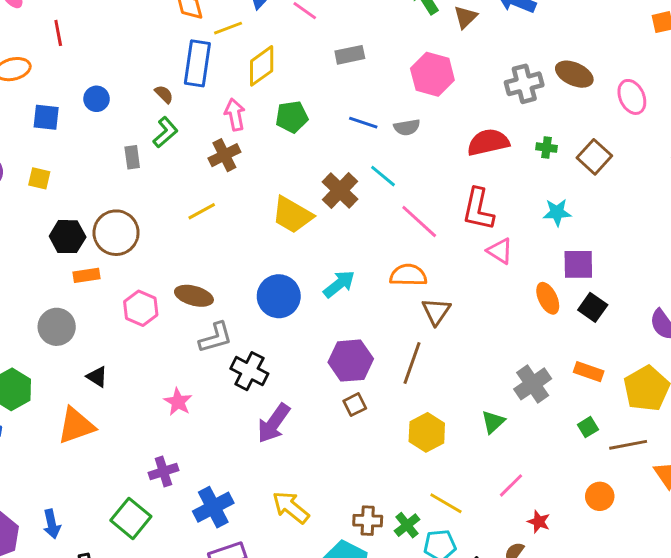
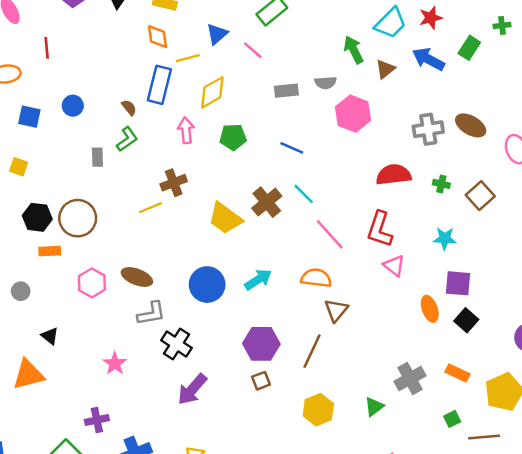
gray semicircle: (407, 127) -> (326, 83), moved
brown cross: (224, 155) -> (174, 183), moved
gray circle: (57, 327) -> (21, 291), size x0.6

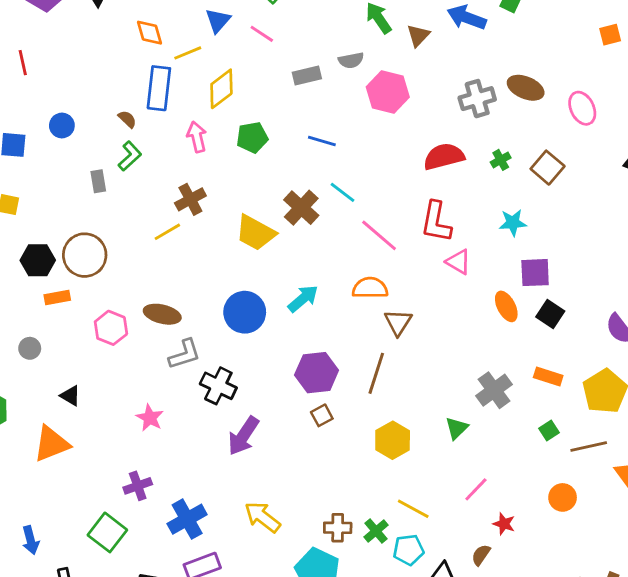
green cross: (441, 184) -> (501, 160), turned -35

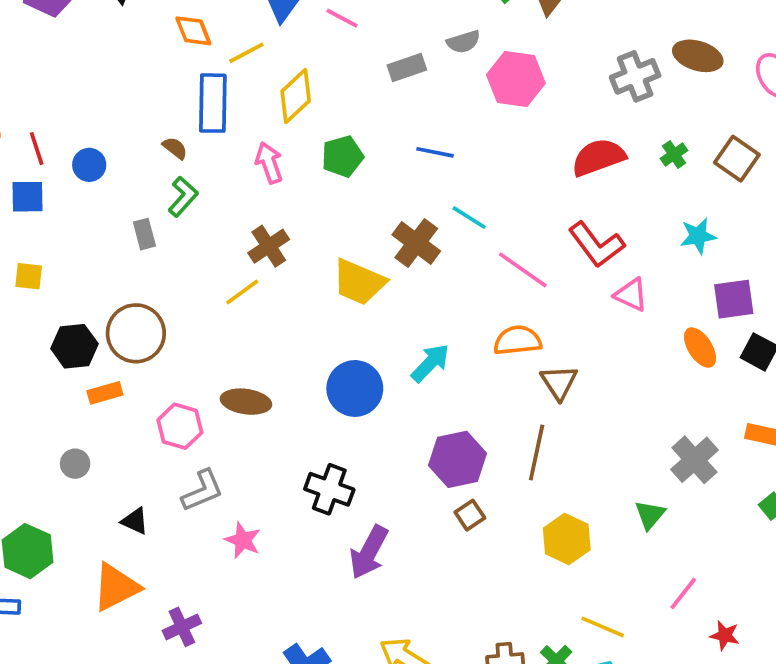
red line: (23, 63) -> (37, 149), moved
red L-shape: (436, 222) -> (596, 245), turned -42
gray L-shape: (185, 354) -> (202, 491), moved
purple cross: (138, 486) -> (182, 627), moved

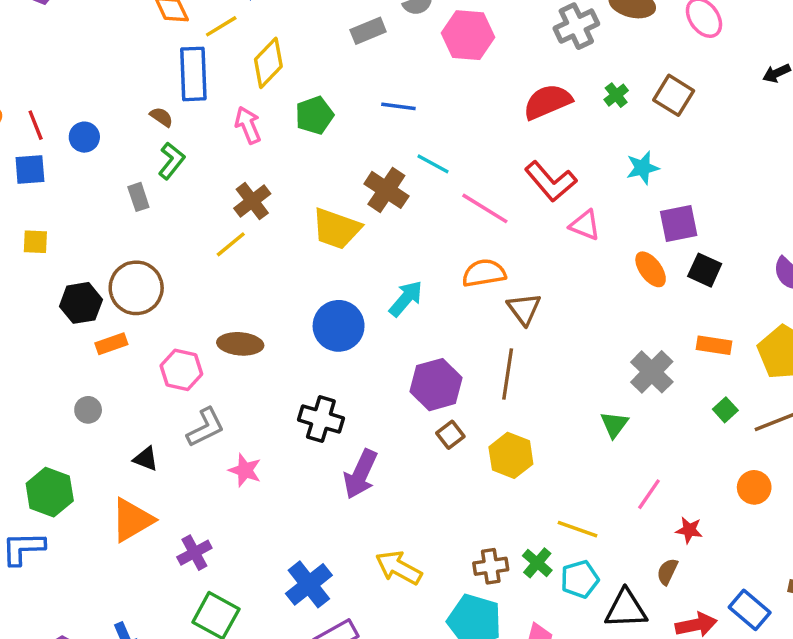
yellow hexagon: (567, 539) -> (511, 455), moved

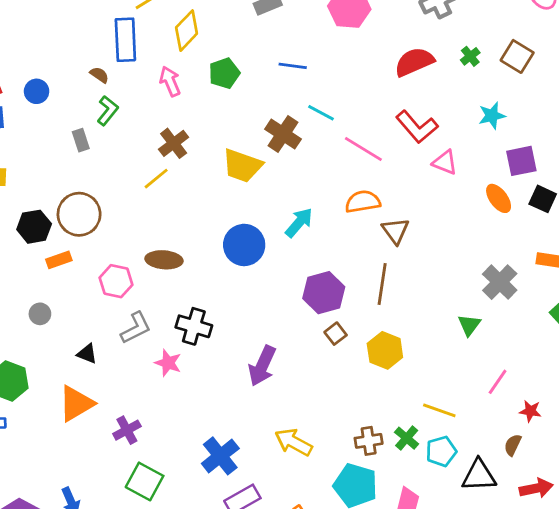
black cross: (321, 419) -> (194, 326), moved

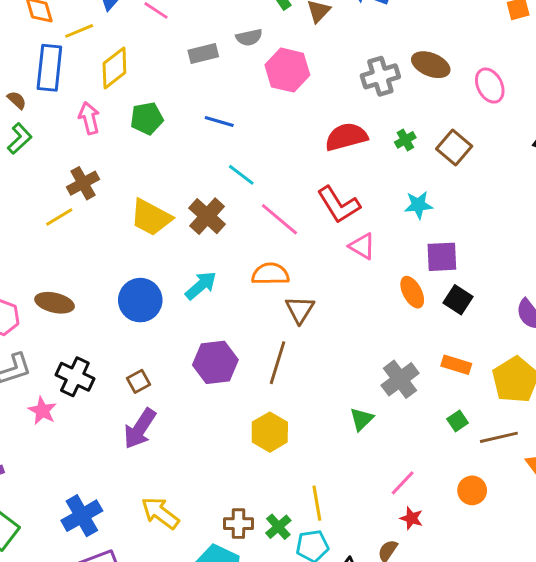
brown cross: (283, 134) -> (207, 216), moved
brown square: (336, 334) -> (138, 381), moved
pink line: (498, 382) -> (403, 483), moved
yellow line: (439, 410) -> (317, 503), turned 52

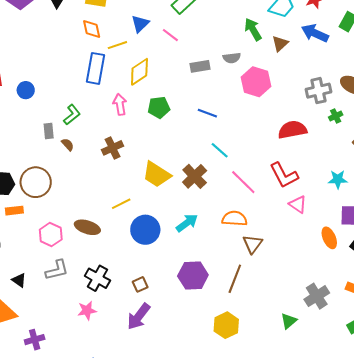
brown semicircle: (17, 100) -> (68, 145), moved
green cross: (405, 140) -> (336, 116), moved
yellow line: (59, 217) -> (121, 204), moved
pink star: (42, 411) -> (87, 310), moved, turned 30

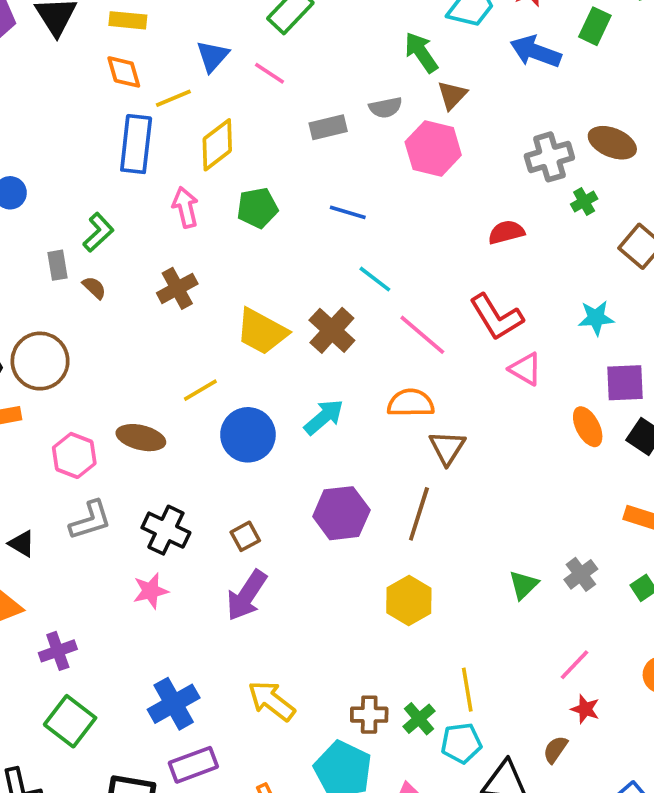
brown triangle: (280, 44) -> (452, 95), moved
red semicircle: (292, 130) -> (506, 232), size x0.7
gray cross: (317, 296) -> (581, 574), moved, size x0.7

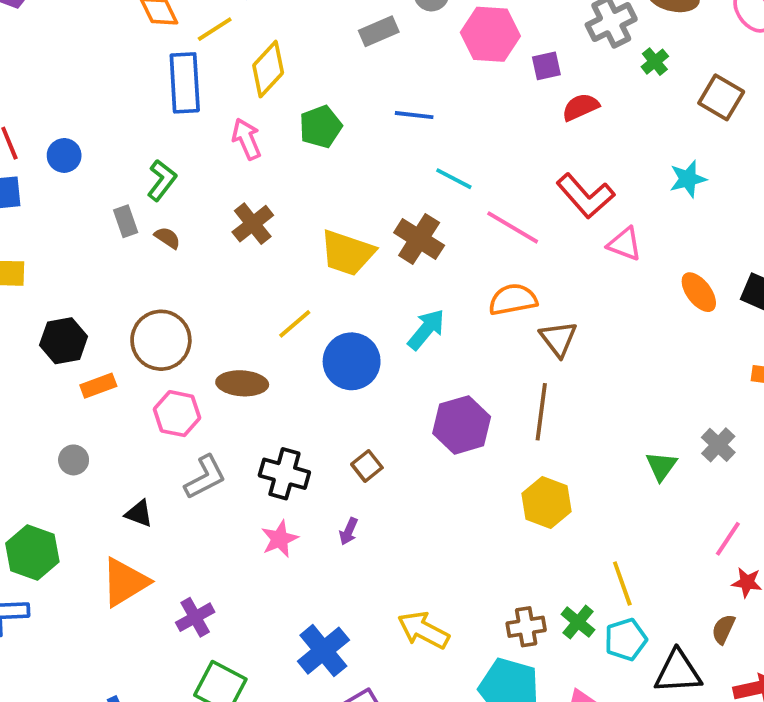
brown circle: (40, 361) -> (161, 340), moved
purple square: (625, 383) -> (546, 66), moved, size x0.7
purple arrow: (247, 595) -> (349, 531), moved, size x0.5

